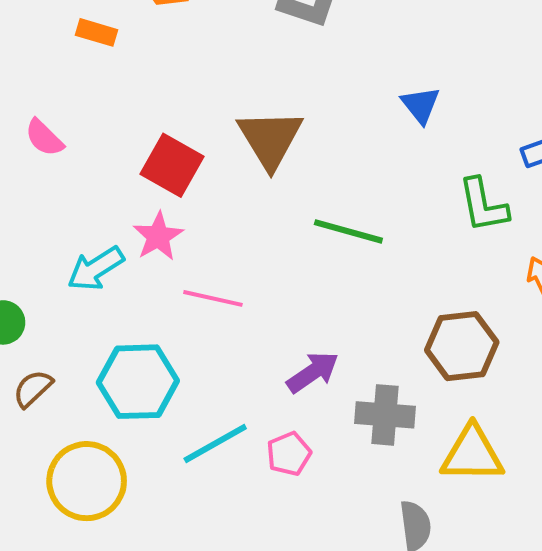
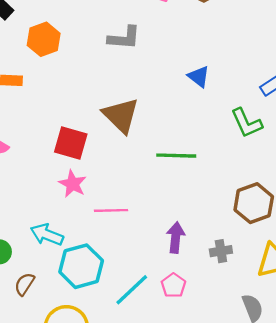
cyan arrow: (96, 269) -> (47, 235), moved, turned 68
purple arrow: (313, 372) -> (176, 237), turned -36
gray cross: (385, 415) -> (221, 251), size x0.7

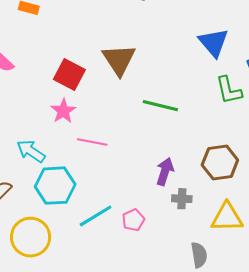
blue triangle: (199, 77) -> (214, 43), moved, size x1.5
purple arrow: (176, 237) -> (165, 172), moved

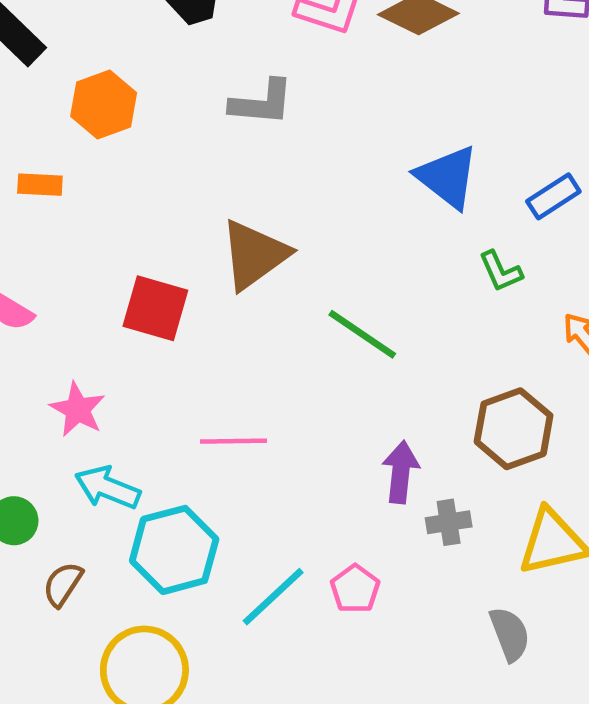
brown triangle: (119, 60) -> (254, 255), turned 39
green L-shape: (229, 90) -> (501, 271), size x0.7
green line: (160, 106) -> (362, 334), turned 32
pink star: (63, 111) -> (78, 409), moved

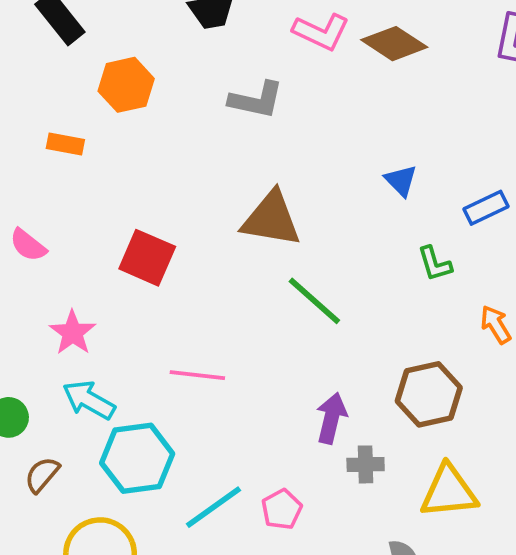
blue triangle: (447, 177) -> (401, 181), size x0.6
brown triangle: (254, 255) -> (271, 219), moved, turned 38

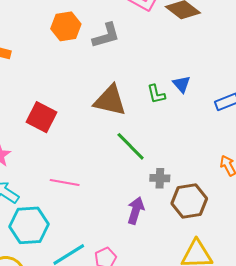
orange hexagon: (126, 85) -> (66, 26), moved
gray L-shape: (256, 100) -> (106, 35), turned -32
green L-shape: (435, 264) -> (156, 94), moved
gray cross: (366, 464) -> (160, 178), moved

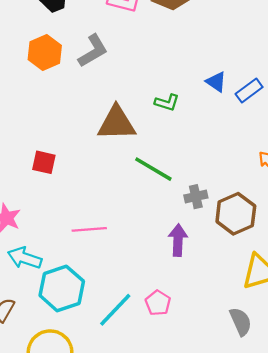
blue triangle: (182, 84) -> (216, 82), moved
green L-shape: (156, 94) -> (167, 102), turned -45
red square: (41, 117) -> (44, 162), size x0.7

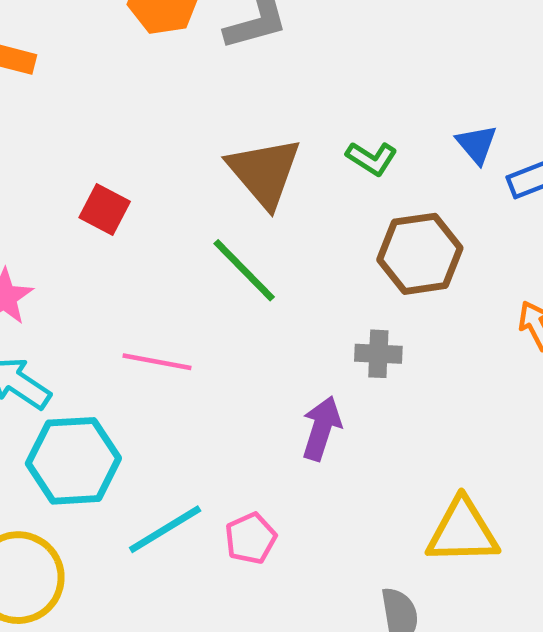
brown triangle: (117, 123) -> (264, 172), turned 36
green line: (153, 169) -> (244, 270), moved
brown hexagon: (236, 214) -> (420, 254), moved

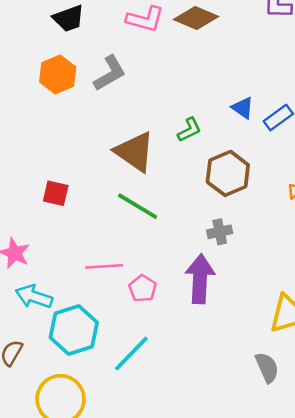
green L-shape: (372, 158) -> (189, 130), turned -44
purple arrow: (322, 428) -> (200, 279), size x1.4
pink pentagon: (251, 538) -> (143, 288), moved

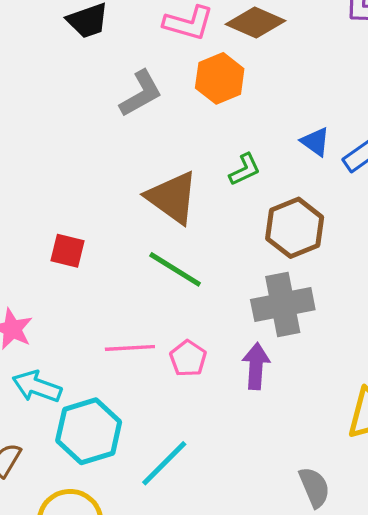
orange hexagon: (58, 74) -> (220, 78), moved
gray cross: (220, 232) -> (283, 305), size x1.8
purple arrow: (200, 279) -> (256, 366), size x0.7
pink pentagon: (143, 288) -> (188, 358), moved
gray semicircle: (267, 367) -> (314, 487), moved

